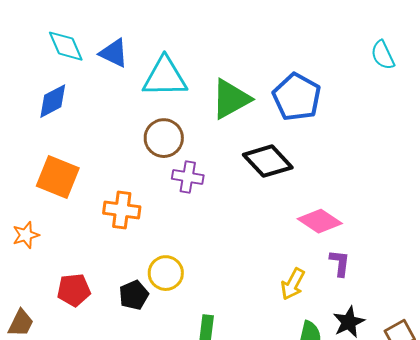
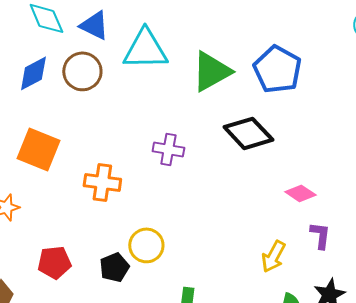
brown circle: (164, 138) -> (82, 71), moved
pink diamond: (320, 221) -> (300, 193), size x0.7

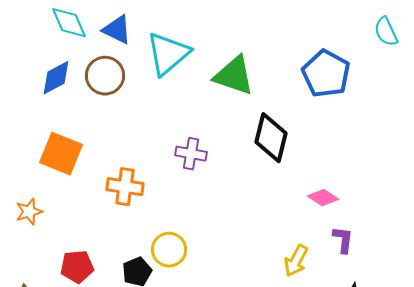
cyan triangle: (145, 49) -> (168, 54), turned -39
blue pentagon: (277, 69) -> (326, 74), moved
green triangle: (211, 71) -> (234, 76), turned 48
black diamond: (248, 133) -> (271, 138), turned 57

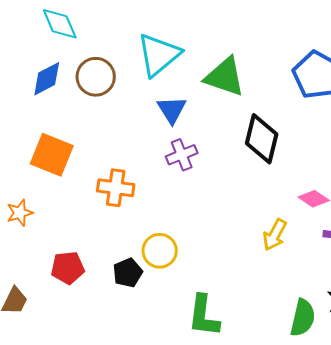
blue triangle: (117, 30) -> (172, 110), moved, turned 32
purple cross: (191, 154) -> (182, 155), turned -32
yellow arrow: (296, 261) -> (275, 235), moved

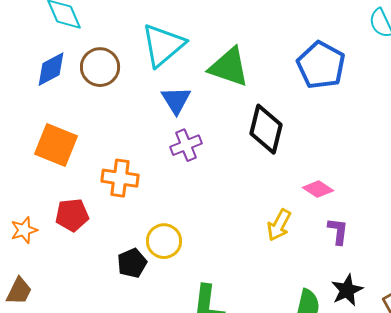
orange star: (20, 213) -> (24, 230), moved
red pentagon: (68, 268) -> (72, 215), moved

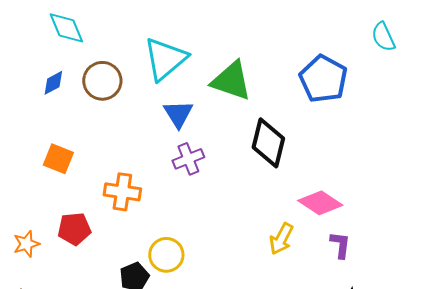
blue diamond: (51, 69) -> (53, 83), size x0.7
orange square: (56, 145) -> (58, 159), size x0.7
pink diamond: (318, 189) -> (320, 203), size x1.4

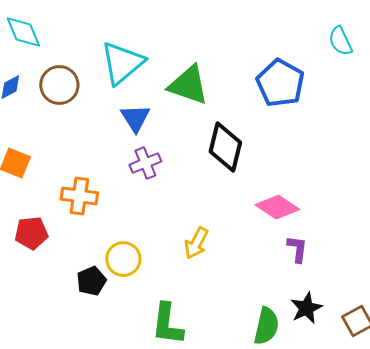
yellow arrow: (281, 239) -> (196, 243), moved

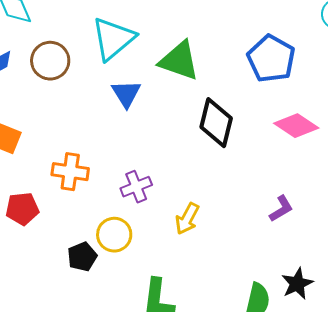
purple cross: (145, 163) -> (136, 187), moved
pink diamond: (277, 207) -> (296, 126), moved
purple L-shape: (297, 249) -> (281, 209), moved, turned 52

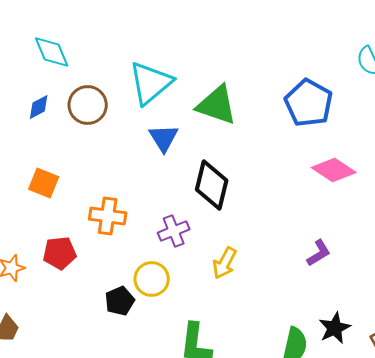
black diamond: (216, 123) -> (212, 185), moved

